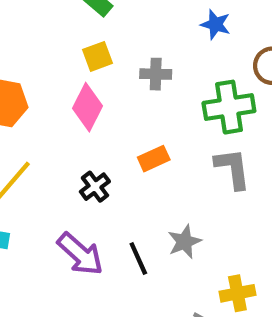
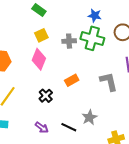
green cross: (229, 107) -> (92, 38), moved, turned 30
purple arrow: (80, 254) -> (42, 128), size x0.6
black line: (138, 259) -> (69, 127), turned -35

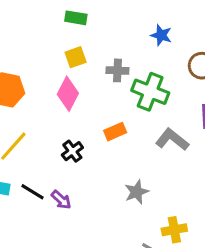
green rectangle: (39, 10) -> (76, 18), turned -32
green cross: (92, 38) -> (150, 92), moved
gray L-shape: (109, 82) -> (172, 140), turned -45
black line: (69, 127) -> (33, 192), moved

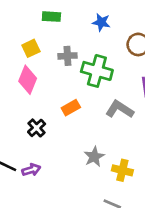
green rectangle: (76, 18) -> (51, 17), moved
purple arrow: (61, 200) -> (31, 170), turned -54
yellow cross: (174, 230) -> (122, 170), moved, turned 30

